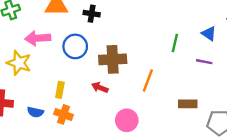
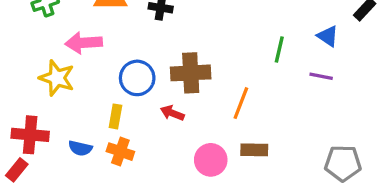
blue circle: (75, 46) -> (137, 78), moved
brown rectangle: (188, 104) -> (254, 150), moved

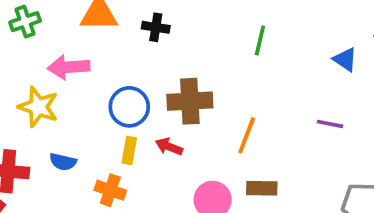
green line: (279, 49) -> (260, 41), moved
purple line: (321, 76) -> (330, 124), moved
yellow rectangle: (115, 116) -> (129, 150), moved
blue semicircle: (80, 148) -> (63, 162), moved

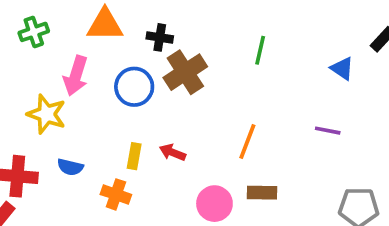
pink arrow: (69, 67) -> (76, 76), turned -69
brown cross: (190, 101) -> (185, 72), moved, turned -30
blue circle: (129, 107) -> (134, 87), moved

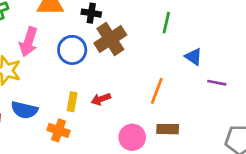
blue triangle: (342, 68) -> (194, 57), moved
red arrow: (173, 152) -> (101, 99), turned -42
blue semicircle: (70, 167) -> (24, 110), size x1.4

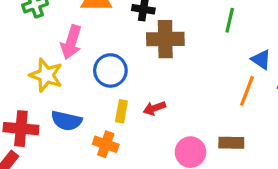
brown cross: (110, 39) -> (165, 39), turned 32
blue circle: (72, 50) -> (110, 70), moved
orange line: (157, 91) -> (247, 91), moved

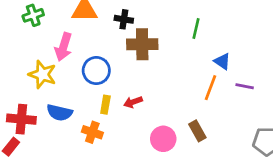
brown rectangle: (231, 143) -> (197, 131), turned 60

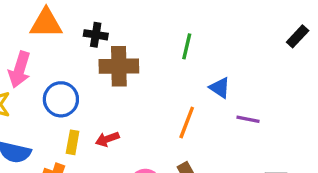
orange line: (211, 88) -> (187, 122), moved

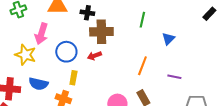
blue triangle: (220, 88) -> (168, 39), moved, turned 40
purple line: (248, 119) -> (174, 77), moved
red arrow: (107, 139) -> (94, 56), moved

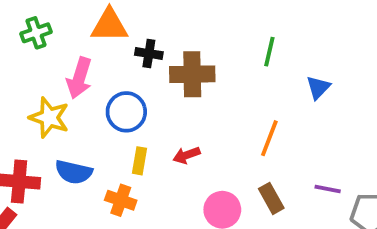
black cross: (87, 13) -> (149, 54), moved
red arrow: (94, 56) -> (187, 155), moved
purple line: (174, 77) -> (328, 189), moved

